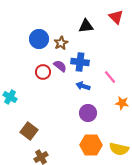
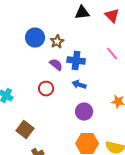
black triangle: (86, 26) -> (82, 13), moved
red circle: (43, 72) -> (46, 89), moved
pink line: (110, 77) -> (112, 54), moved

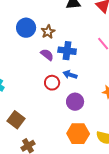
red circle: (46, 89) -> (52, 83), moved

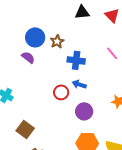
purple semicircle: (47, 55) -> (28, 57), moved

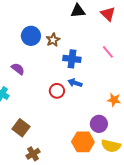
purple semicircle: (28, 57) -> (18, 69), moved
purple circle: (84, 111) -> (99, 124), moved

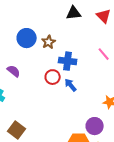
blue arrow: (75, 83) -> (71, 85), turned 32
red circle: (57, 91) -> (53, 77), moved

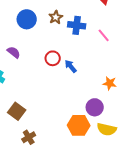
brown star: (49, 42) -> (56, 17), moved
blue cross: (68, 61) -> (77, 25), moved

